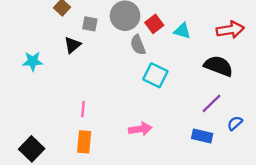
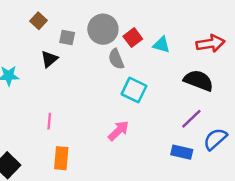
pink line: (83, 109) -> (49, 121), moved
blue semicircle: (235, 123) -> (215, 139), size x1.5
pink arrow: (140, 129) -> (118, 131), moved, turned -35

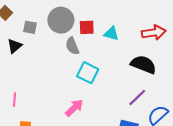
red square: (133, 38) -> (87, 27), turned 35

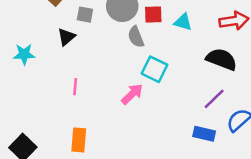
pink line: (14, 100) -> (75, 87), moved
pink arrow: (74, 108) -> (132, 94), moved

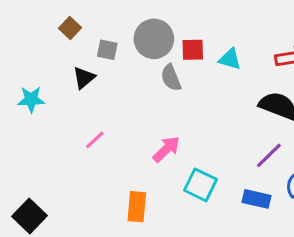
cyan square: (154, 69) -> (201, 185), moved
pink line: (75, 87) -> (95, 140), turned 42
orange rectangle: (79, 140) -> (137, 207), moved

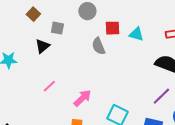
gray circle: (154, 39) -> (87, 11), moved, size x0.7
pink arrow: (166, 149) -> (82, 98), moved

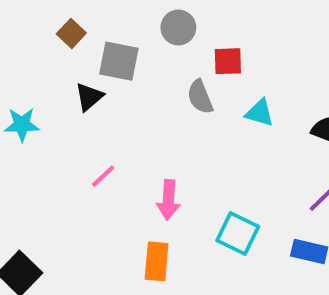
gray square: (57, 28) -> (119, 61), size x1.5
cyan triangle: (136, 34) -> (260, 113), moved
pink arrow: (82, 98) -> (168, 200), turned 138

